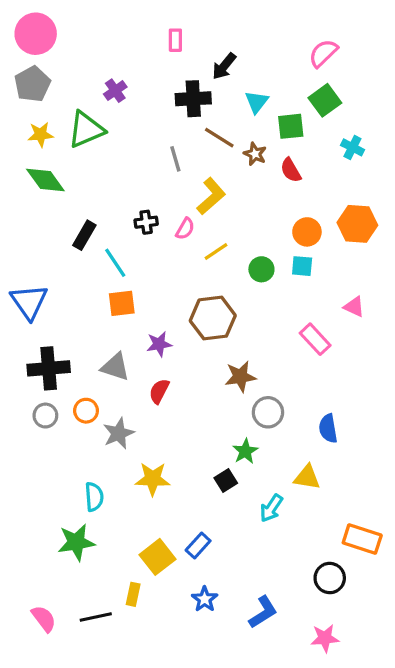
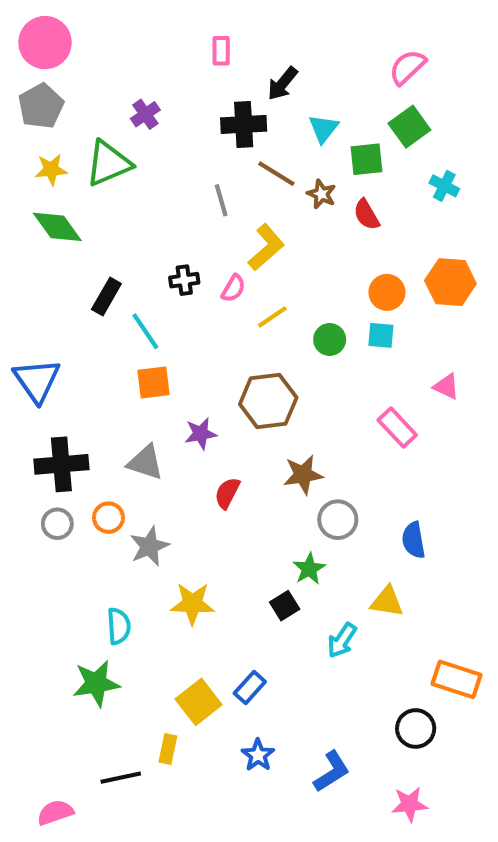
red semicircle: (159, 391) -> (227, 493), moved
pink semicircle: (44, 619) -> (55, 812), moved, turned -72

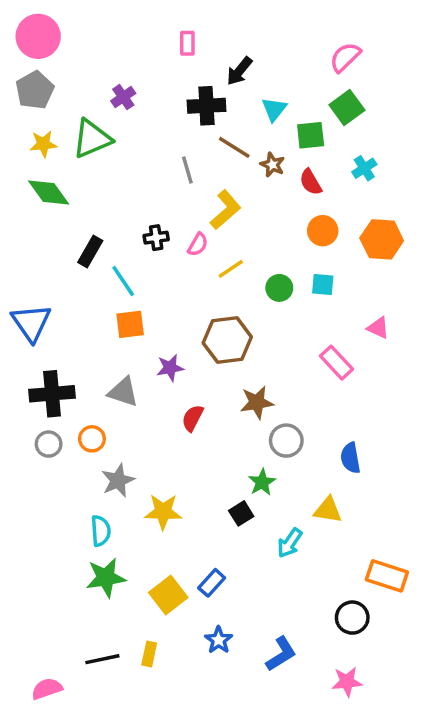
cyan cross: (444, 186) -> (364, 168), moved, turned 30
orange circle: (387, 292) -> (323, 231), moved
gray star: (149, 546) -> (118, 480), moved
green star: (96, 683) -> (106, 578), moved
yellow rectangle: (168, 749) -> (149, 654), moved

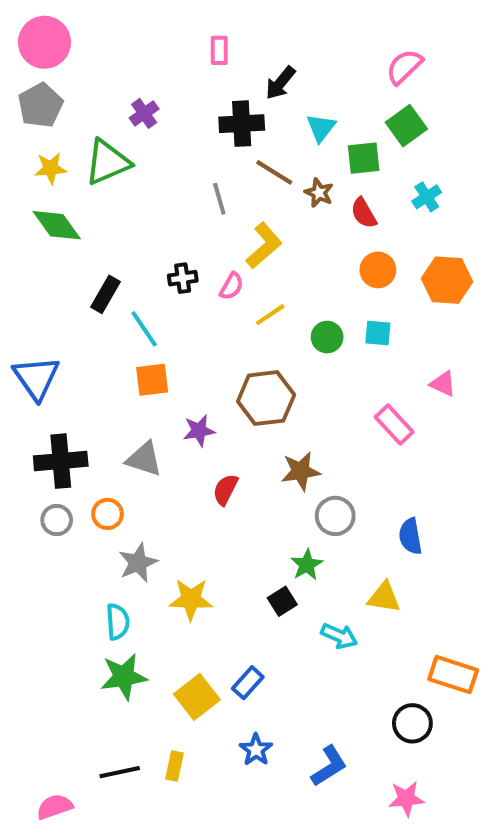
cyan arrow: (290, 543) -> (339, 636), turned -100

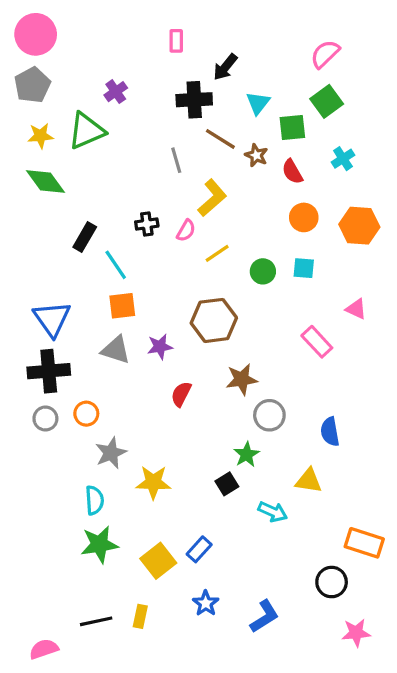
blue triangle: (36, 378) -> (52, 319), moved
gray triangle: (144, 459) -> (116, 350), moved
pink star: (406, 799) -> (356, 633), moved

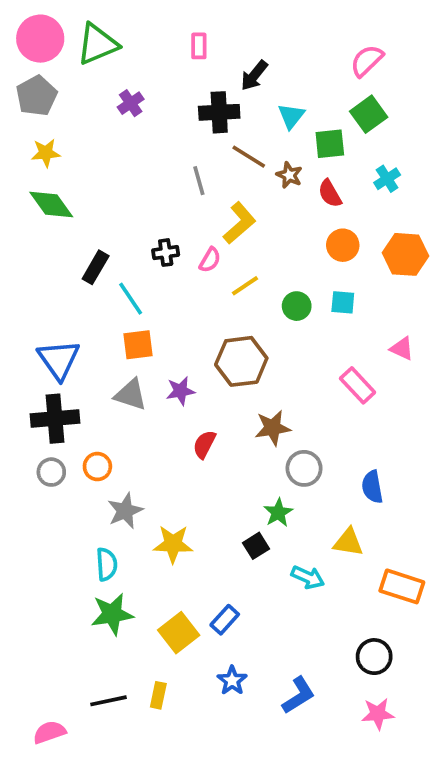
green triangle: (86, 131) -> (97, 44), moved
orange rectangle: (364, 543) -> (402, 586), moved
pink star: (356, 633) -> (378, 714), moved

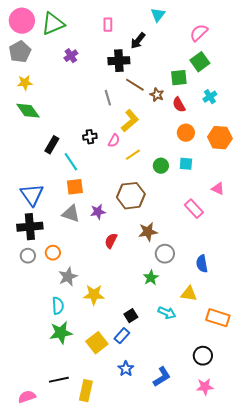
cyan triangle: (291, 116) -> (158, 15), moved
black square: (256, 546) -> (131, 316), moved
yellow rectangle: (158, 695) -> (86, 391), moved, size x1.5

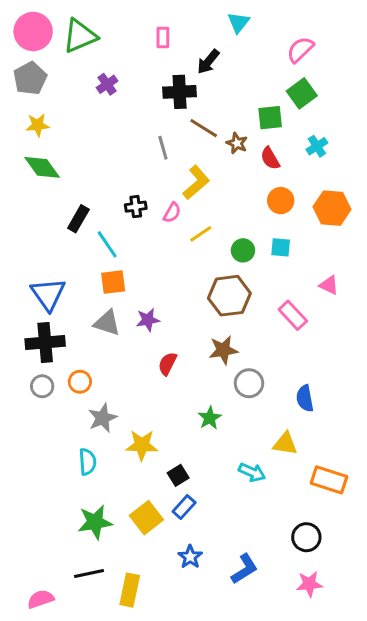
brown hexagon: (131, 196) -> (229, 296), moved
green star: (151, 278) -> (210, 418), moved
black square: (131, 316) -> (178, 475), moved
green star: (61, 333) -> (95, 522), moved

